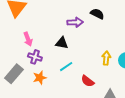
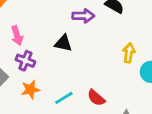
yellow arrow: (106, 58) -> (129, 53), moved
cyan line: (66, 67) -> (64, 98), moved

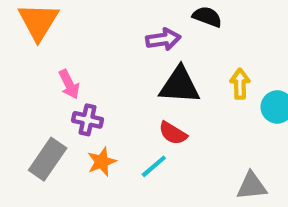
black triangle: (63, 43) -> (179, 85), moved, size x1.5
red semicircle: (96, 98) -> (173, 133), moved

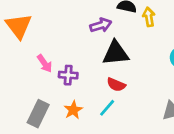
yellow arrow: (240, 84) -> (149, 17), moved
purple cross: (88, 120) -> (68, 75), moved

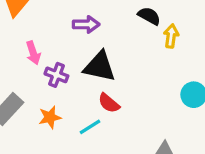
purple arrow: (101, 25) -> (86, 24), moved
black triangle: (116, 53) -> (100, 67), moved

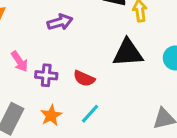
black triangle: (100, 67) -> (128, 53), moved
red semicircle: (109, 103) -> (84, 78), moved

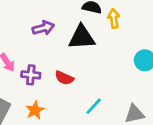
black triangle: (128, 53) -> (82, 37), moved
cyan line: (90, 114) -> (94, 106), moved

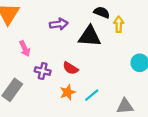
purple cross: (31, 75) -> (43, 71), moved
orange star: (35, 110) -> (68, 92), moved

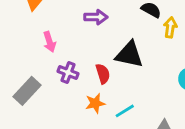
black triangle: (90, 36) -> (129, 55), moved
red semicircle: (70, 68) -> (103, 74), turned -147

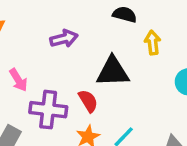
yellow arrow: (170, 27) -> (153, 43), moved
purple cross: (68, 73) -> (48, 110), size x1.5

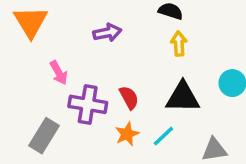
yellow arrow: (153, 43) -> (179, 44), moved
black triangle: (113, 72) -> (183, 97), moved

